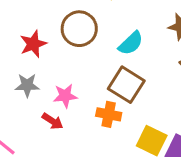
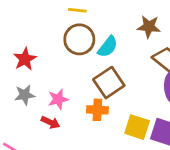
brown circle: (79, 29) -> (79, 39), moved
brown square: (126, 85) -> (109, 83), turned 32

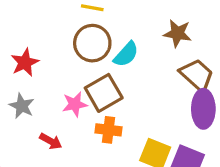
brown square: (109, 83) -> (104, 93), moved
gray star: (25, 95) -> (22, 106), turned 30
pink star: (58, 99) -> (75, 104), moved

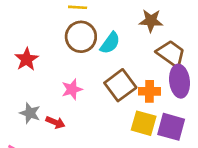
brown square: (104, 93) -> (120, 85), moved
gray star: (22, 106) -> (30, 113), moved
orange cross: (109, 130) -> (149, 91), moved

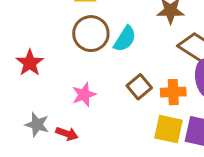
brown square: (120, 85) -> (139, 87), size x0.7

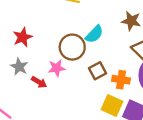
brown circle: (91, 34) -> (72, 47), moved
gray star: (37, 125) -> (19, 67), moved
red arrow: (67, 134) -> (39, 82), moved

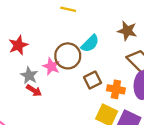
gray star: (19, 67) -> (29, 75), moved
pink star: (57, 68) -> (51, 66), moved, turned 30

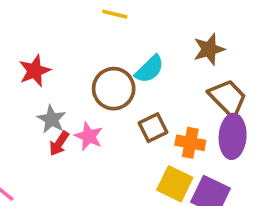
brown star: (127, 31) -> (209, 49), turned -30
pink star: (51, 66) -> (89, 136), moved
red arrow: (34, 90) -> (59, 143), turned 91

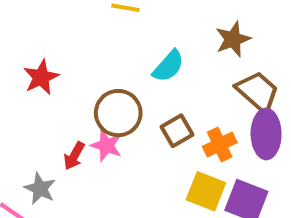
brown circle: (114, 89) -> (118, 113), moved
gray star: (52, 119) -> (40, 189), moved
orange cross: (190, 143) -> (220, 145), turned -32

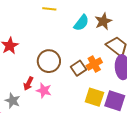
cyan semicircle: (168, 66) -> (81, 23), moved
orange cross: (220, 145) -> (94, 64), moved
pink star: (106, 146) -> (44, 91), moved

